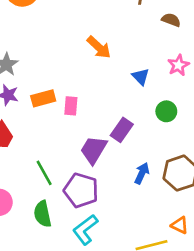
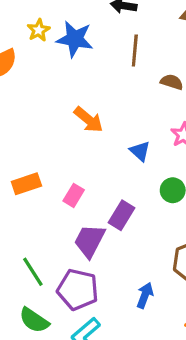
pink rectangle: (71, 106) -> (74, 195), moved, turned 30
blue arrow: (142, 173) -> (145, 295), moved
green semicircle: (43, 214) -> (34, 320), turned -40

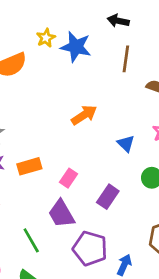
orange arrow: (88, 120) -> (84, 115), turned -75
purple trapezoid: (90, 241) -> (61, 214), moved, turned -60
purple pentagon: (78, 290) -> (90, 248), moved

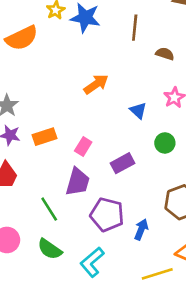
purple rectangle: (108, 197) -> (123, 163), turned 30
purple trapezoid: (61, 214) -> (78, 182), turned -132

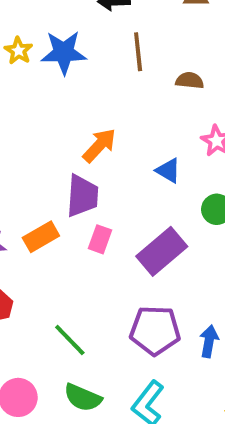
purple rectangle: (123, 163) -> (162, 251), size x1.4
purple trapezoid: (78, 182) -> (82, 196), moved

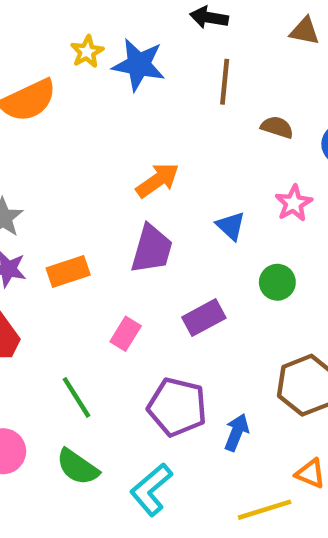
purple trapezoid: (82, 196) -> (152, 249), moved
pink rectangle: (100, 239) -> (126, 334), moved
purple rectangle: (162, 251) -> (204, 318), size x0.7

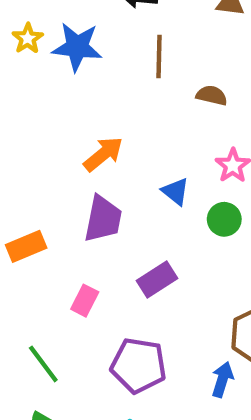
green circle: (277, 282) -> (224, 219), moved
blue arrow: (237, 432) -> (222, 379), moved

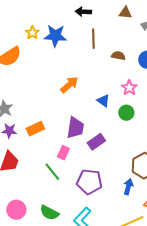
purple trapezoid: (103, 219) -> (75, 128), moved
green line: (43, 364) -> (52, 172), moved

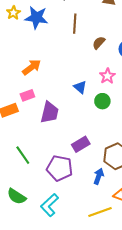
brown semicircle: (118, 56) -> (99, 43), turned -64
orange arrow: (69, 85) -> (32, 67), moved
purple rectangle: (96, 142) -> (81, 144), moved
pink rectangle: (63, 153) -> (27, 95), moved, turned 40

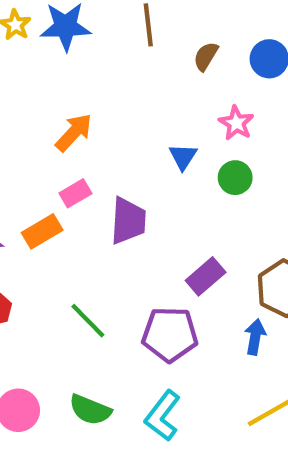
blue triangle: (80, 87) -> (183, 157), turned 32

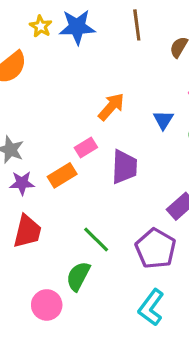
orange arrow: (74, 132) -> (111, 107), moved
purple pentagon: (170, 334) -> (156, 249), turned 30
green semicircle: (90, 410) -> (78, 276), moved, turned 96

